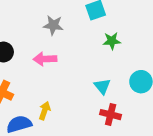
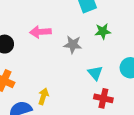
gray star: (53, 25) -> (73, 45), moved
pink arrow: (45, 59) -> (40, 32), moved

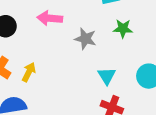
yellow arrow: (43, 96) -> (29, 72), moved

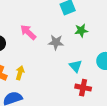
pink arrow: (50, 18) -> (28, 32), turned 48

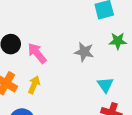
pink arrow: (28, 32) -> (37, 53), moved

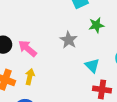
gray star: (84, 52) -> (69, 40), turned 30

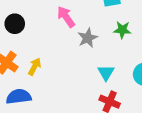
pink arrow: (27, 48) -> (66, 17), moved

